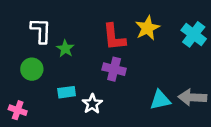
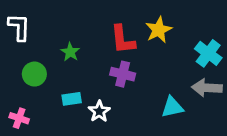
white L-shape: (41, 31) -> (19, 27), moved
cyan cross: (194, 34) -> (208, 53), moved
gray arrow: (192, 97) -> (207, 88), moved

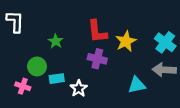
yellow star: (159, 30) -> (126, 41), moved
green circle: (34, 74) -> (37, 66), moved
pink cross: (19, 118) -> (23, 86), moved

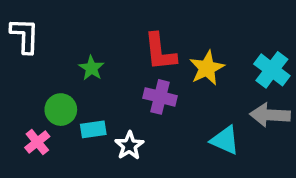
cyan triangle: (137, 85) -> (225, 140), turned 36
pink cross: (23, 86) -> (37, 142), turned 32

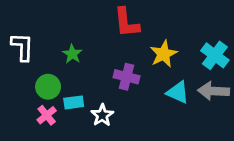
white L-shape: (25, 36) -> (22, 47), moved
red L-shape: (160, 52) -> (126, 23), moved
cyan triangle: (225, 140) -> (178, 92), moved
pink cross: (37, 142) -> (47, 115), moved

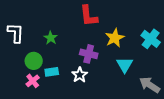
gray arrow: (213, 91) -> (150, 85), moved, turned 30
cyan triangle: (178, 92) -> (125, 65), turned 36
white star: (102, 115) -> (80, 75), moved

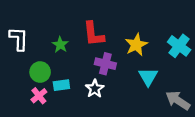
red L-shape: (89, 16) -> (94, 34), moved

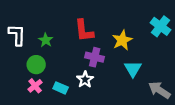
green star: (60, 45) -> (46, 40), moved
cyan cross: (179, 46) -> (160, 26), moved
cyan rectangle: (61, 85) -> (61, 88), moved, turned 32

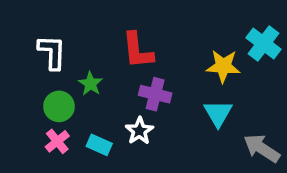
white L-shape: (17, 35) -> (52, 52), moved
green star: (46, 40) -> (90, 84), moved
yellow star: (122, 40) -> (223, 66), moved, turned 30

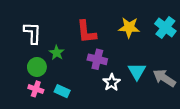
yellow star: (223, 66) -> (129, 27), moved
white star: (139, 131) -> (112, 82), moved
pink cross: (57, 141) -> (36, 89), turned -32
gray arrow: (262, 148) -> (164, 78), moved

